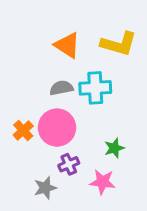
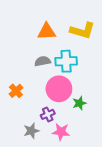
orange triangle: (67, 45) -> (47, 32), turned -36
pink circle: (57, 128) -> (59, 89), moved
pink star: (103, 182) -> (61, 132), moved

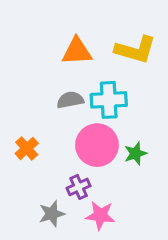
green star: (79, 103) -> (135, 153), moved

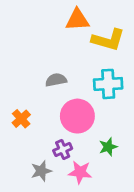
orange triangle: (77, 51) -> (77, 20), moved
cyan cross: (109, 100) -> (108, 84), moved
green star: (135, 153) -> (108, 147), moved

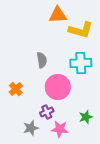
gray semicircle: (56, 80) -> (42, 60), turned 91
green star: (108, 147) -> (86, 117), moved

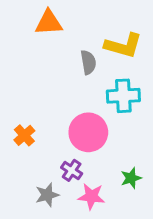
orange triangle: (58, 15) -> (49, 23), moved
gray semicircle: (42, 60) -> (88, 62), moved
purple cross: (47, 112) -> (72, 170), turned -32

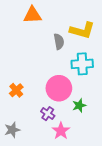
green star: (131, 178) -> (79, 105), moved
gray star: (47, 195) -> (12, 130), moved
pink star: (91, 196) -> (61, 131), turned 30

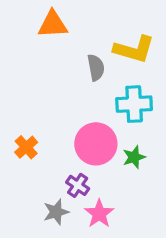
green star: (79, 105) -> (134, 157), moved
gray star: (12, 130) -> (56, 212), moved

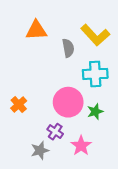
orange triangle: (53, 24) -> (36, 30), moved
yellow L-shape: (134, 49) -> (95, 35), turned 32
pink star: (99, 214) -> (81, 146), moved

